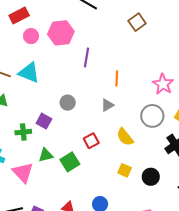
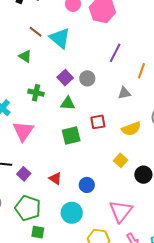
purple line: (87, 58) -> (115, 53), moved
purple square: (44, 121) -> (65, 78), moved
yellow semicircle: (125, 137) -> (131, 129), turned -90
green triangle: (46, 155) -> (68, 103), moved

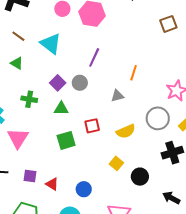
brown line: (36, 32) -> (18, 36), moved
purple line: (115, 53) -> (94, 57), moved
purple square: (24, 174) -> (30, 176), moved, turned -32

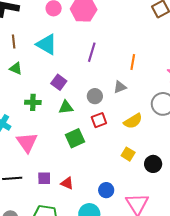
brown line: (18, 36) -> (14, 41), turned 56
gray circle: (80, 83) -> (95, 96), moved
blue circle: (84, 189) -> (106, 190), moved

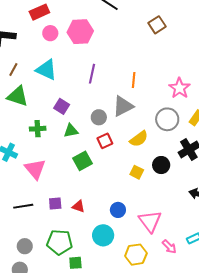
brown line: (14, 41) -> (13, 70), turned 40
green triangle: (16, 68) -> (18, 96), size x1.6
gray triangle: (120, 87) -> (123, 106), size x1.6
black circle: (153, 164) -> (161, 165), moved

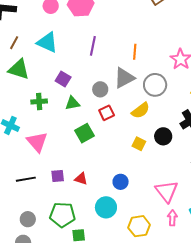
gray circle: (167, 119) -> (155, 85), moved
pink triangle: (150, 221) -> (167, 191), moved
pink arrow: (169, 247) -> (172, 218), turned -133

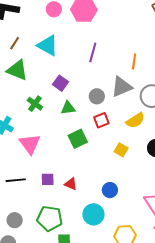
green cross: (39, 101) -> (35, 104), turned 35
yellow square: (139, 144) -> (121, 150), moved

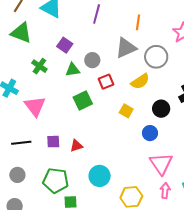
gray circle: (97, 96) -> (92, 60), moved
red triangle: (71, 184) -> (76, 146), turned -40
blue circle: (110, 190) -> (150, 133), moved
gray circle: (15, 220) -> (17, 175), moved

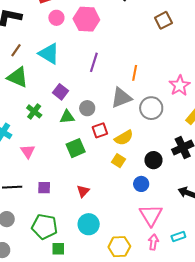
yellow semicircle: (140, 81) -> (124, 138), moved
pink triangle: (35, 106) -> (28, 151), size x0.7
red triangle: (76, 146) -> (83, 191), moved, turned -32

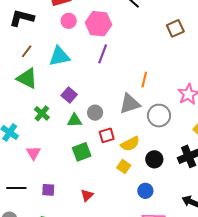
cyan triangle: (49, 54) -> (59, 56), turned -45
purple line: (94, 62) -> (103, 54), moved
black circle: (153, 160) -> (154, 159), moved

